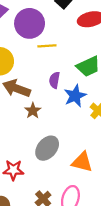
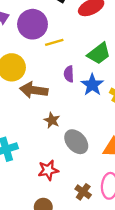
brown star: (33, 111) -> (52, 120), moved
gray ellipse: (47, 148) -> (76, 142), turned -70

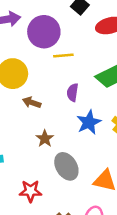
blue star: (92, 85) -> (89, 122), moved
brown arrow: (34, 90) -> (32, 102), size x0.6

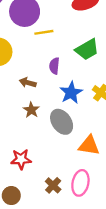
brown arrow: (32, 102) -> (28, 83), moved
gray ellipse: (66, 166) -> (62, 122), moved

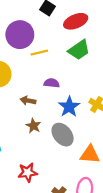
green trapezoid: (87, 49) -> (79, 50), moved
purple semicircle: (54, 66) -> (52, 83), turned 96

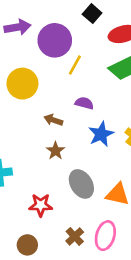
yellow line: (39, 53) -> (75, 65), turned -56
gray ellipse: (63, 135) -> (81, 184), moved

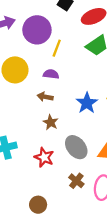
purple semicircle: (84, 103) -> (51, 74), moved
red star: (41, 205) -> (44, 157), moved, turned 30
brown cross: (75, 236) -> (76, 181), moved

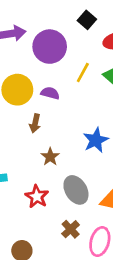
yellow line: (57, 48) -> (83, 73), moved
purple semicircle: (51, 74) -> (50, 93), moved
brown arrow: (45, 97) -> (35, 123), moved, turned -96

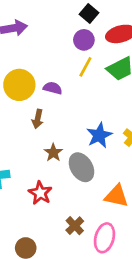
purple circle: (50, 47) -> (84, 40), moved, size x0.6
gray ellipse: (76, 190) -> (81, 167), moved

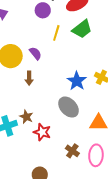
purple circle: (84, 40) -> (43, 10), moved
purple semicircle: (53, 88) -> (35, 53), turned 48
brown star: (53, 153) -> (26, 117), moved

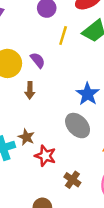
brown cross: (72, 151) -> (72, 180), moved

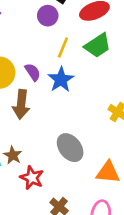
brown arrow: (30, 90) -> (21, 104), size x1.5
blue star: (88, 94) -> (61, 80), moved

